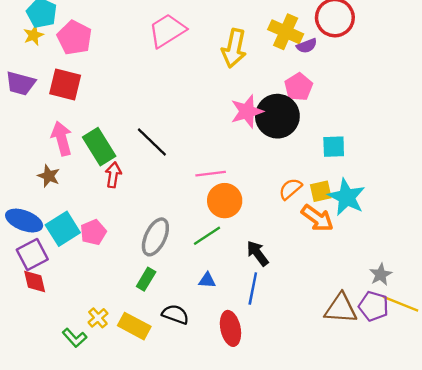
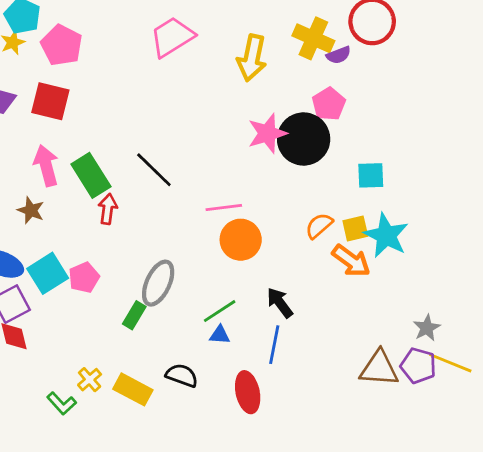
green line: (207, 236) -> (220, 311), moved
green rectangle: (146, 279) -> (134, 315), moved

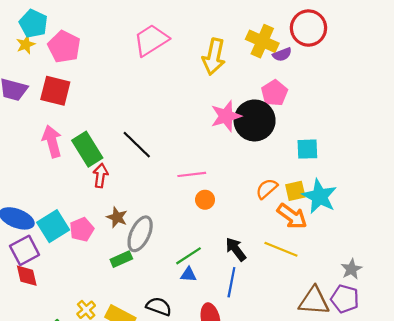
brown star: (31, 210) -> (117, 217), moved
orange circle: (241, 240) -> (205, 200), size x0.6
green rectangle: (134, 315) -> (121, 259), turned 35
yellow line: (450, 363) -> (281, 249), moved

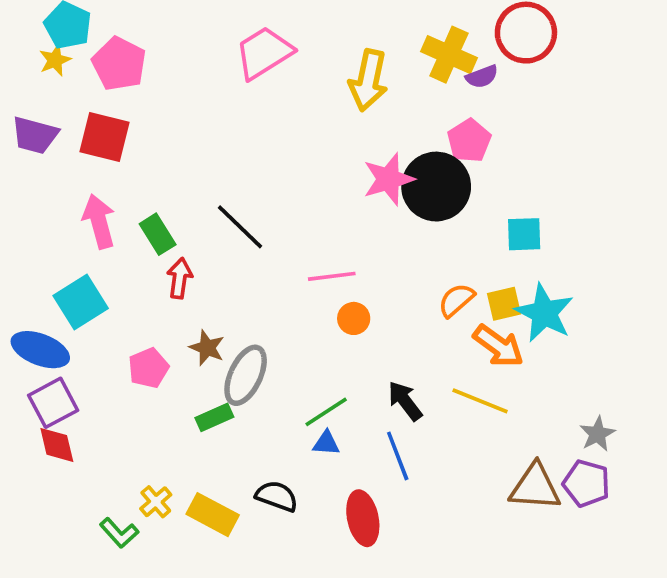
green rectangle: (87, 149) -> (158, 234), size x0.7
cyan square: (53, 226) -> (81, 302), moved
blue line: (231, 282) -> (398, 456), turned -32

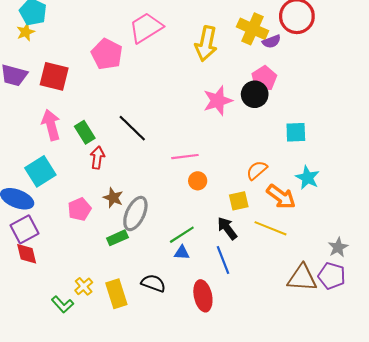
pink pentagon: (119, 64) -> (107, 54), moved
black circle: (436, 187) -> (255, 94), moved, size x0.7
yellow square: (504, 304) -> (239, 201), moved
cyan star: (544, 313) -> (307, 178), size x0.7
yellow rectangle: (213, 515) -> (116, 294), turned 44

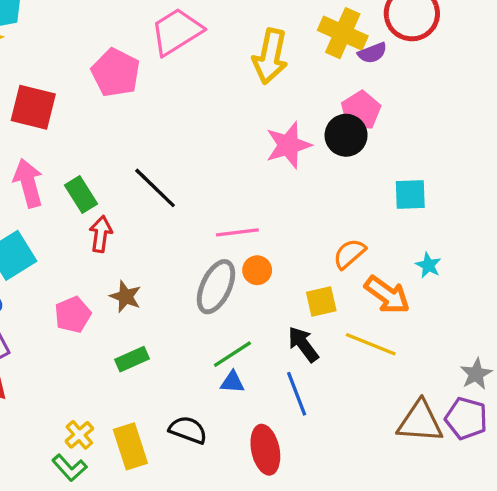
cyan star: (307, 178) -> (428, 265), size x0.7
gray ellipse: (135, 214) -> (216, 287), moved
green L-shape: (63, 304) -> (69, 468), moved

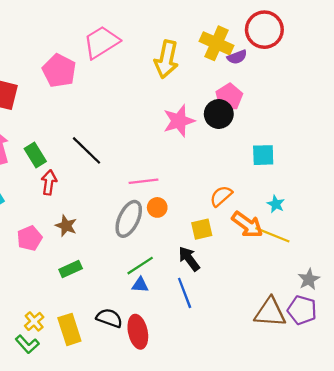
yellow line: (371, 344) -> (272, 235), moved
red ellipse: (265, 450) -> (138, 332), moved

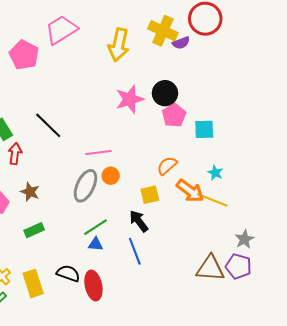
pink pentagon: (229, 97) -> (174, 115), moved

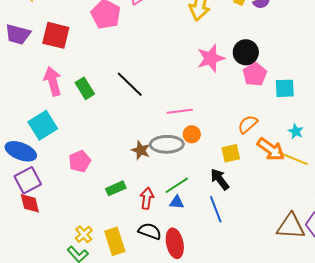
red arrow: (15, 154) -> (147, 198), moved
gray ellipse: (85, 186) -> (167, 144), turned 64
brown star: (30, 192) -> (141, 150), moved

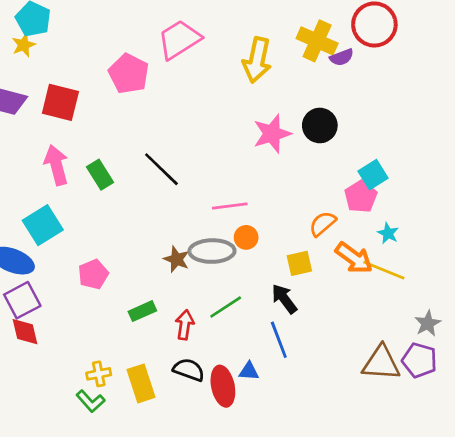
pink pentagon: (255, 74) -> (361, 196), moved
cyan square: (285, 88) -> (373, 175), turned -30
blue triangle: (177, 202) -> (249, 371), moved
yellow cross: (84, 234) -> (99, 374), turned 30

